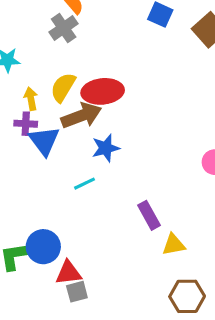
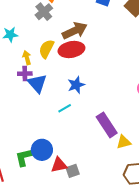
brown arrow: (81, 116) -> (75, 31), moved
purple rectangle: (149, 215) -> (107, 125), size x1.4
gray square: (77, 292) -> (73, 171), moved

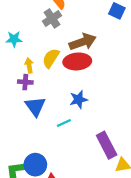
blue triangle: (37, 83) -> (35, 106), moved

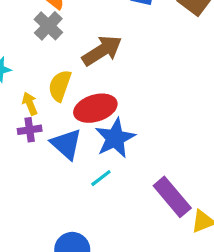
red ellipse: (77, 61) -> (95, 108), moved
blue star: (79, 99) -> (115, 138), size x1.4
blue triangle: (35, 106) -> (66, 144), moved

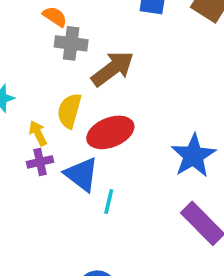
gray cross: (48, 26) -> (71, 43), moved, turned -32
blue star: (115, 138) -> (193, 156), moved
cyan line: (101, 178) -> (109, 202), moved, turned -35

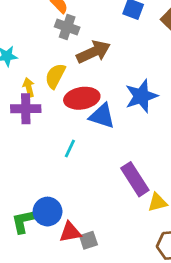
blue star: (193, 156) -> (141, 96), moved
purple cross: (40, 162) -> (26, 109), size x1.5
blue triangle: (82, 174) -> (102, 116), moved, turned -32

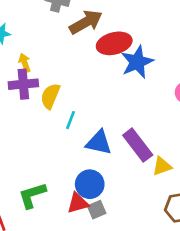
yellow semicircle: (55, 76) -> (50, 96), moved
red ellipse: (82, 98) -> (114, 43), moved
blue triangle: (102, 116) -> (99, 143), moved
blue circle: (48, 212) -> (90, 184), moved

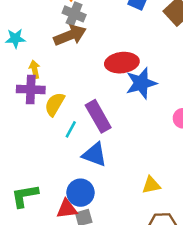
brown arrow: (86, 22) -> (70, 35), moved
purple rectangle: (138, 145) -> (98, 116), moved

